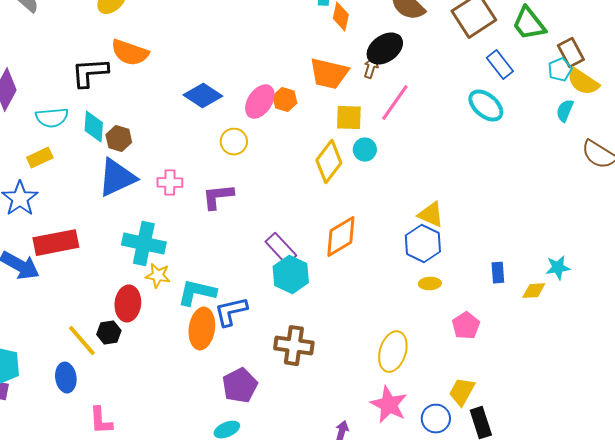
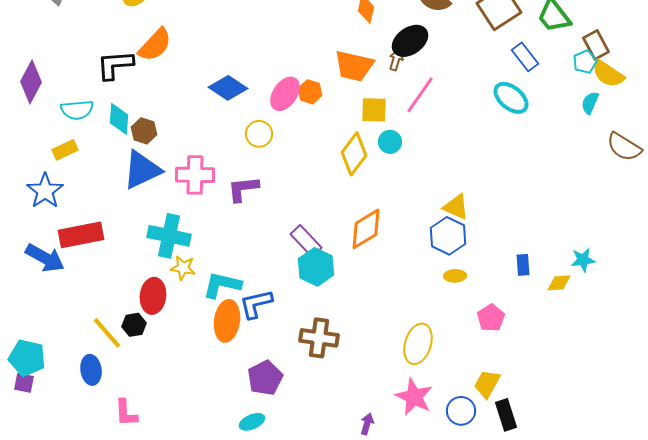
orange semicircle: (130, 53) -> (155, 45), turned -66
pink cross: (170, 183) -> (195, 175), size x1.5

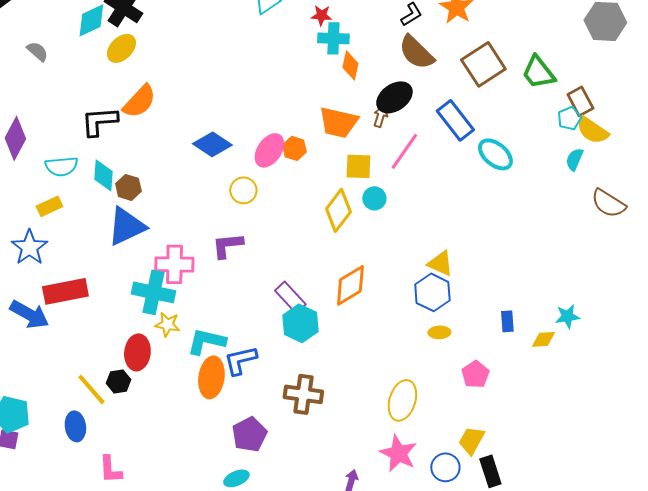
blue rectangle: (525, 57) -> (455, 120), moved, size x1.4
pink cross: (195, 175) -> (174, 264), moved

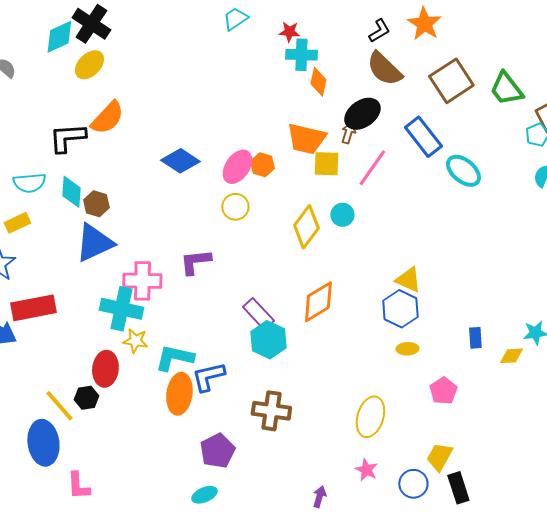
yellow square: (358, 166) -> (326, 164), moved
yellow circle: (243, 190) -> (235, 207), moved
blue ellipse: (75, 426) -> (43, 443), size x1.5
pink star: (398, 453) -> (366, 470), size x0.6

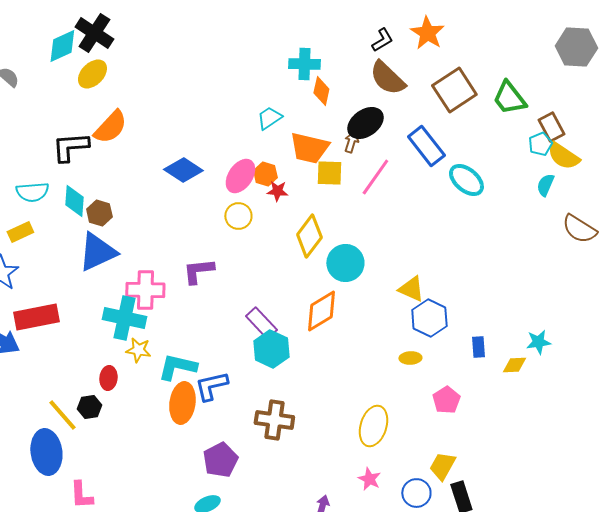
cyan trapezoid: (235, 19) -> (269, 118), moved
red star: (289, 32) -> (277, 191), moved
cyan circle: (342, 215) -> (345, 263), moved, size x1.6
blue hexagon: (400, 309) -> (429, 318), moved
red ellipse: (105, 369) -> (108, 378), size x0.7

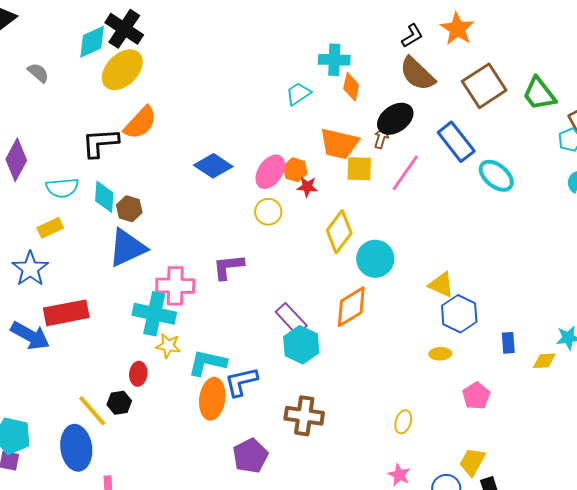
yellow ellipse: (92, 74) -> (122, 70), size x1.4
cyan trapezoid: (269, 118) -> (298, 94), moved
yellow ellipse: (373, 426) -> (403, 422), size x0.6

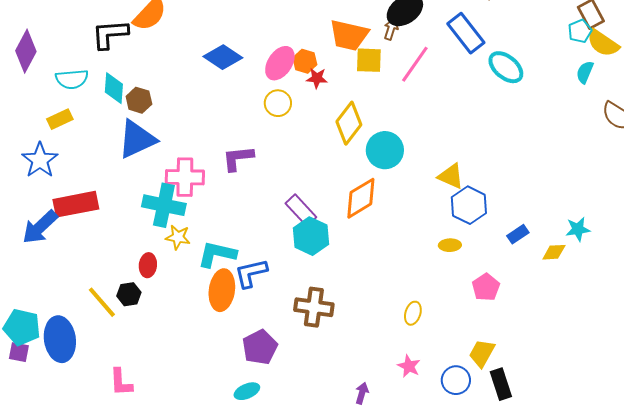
blue arrow: (30, 336) -> (40, 227), turned 108
blue rectangle: (508, 343) -> (518, 234), turned 60
blue ellipse: (76, 448) -> (60, 339), moved

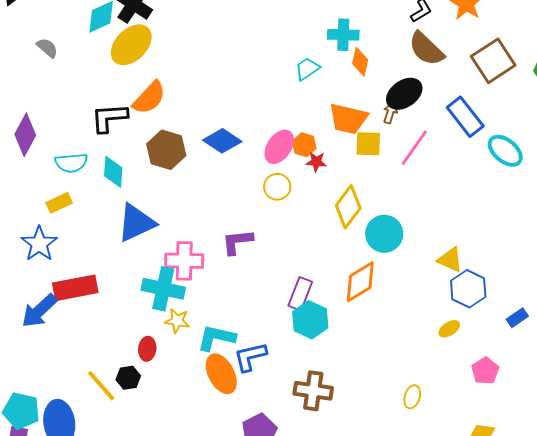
brown hexagon: (139, 100) -> (166, 150), moved, size x1.5
purple rectangle: (301, 210) -> (300, 294), turned 64
yellow ellipse: (450, 245) -> (449, 329), turned -30
orange ellipse: (222, 290) -> (221, 374), turned -36

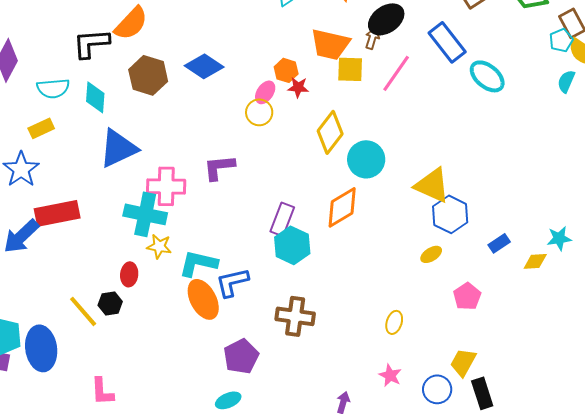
pink ellipse: (279, 147) -> (265, 92), moved, size x0.7
yellow triangle: (450, 260) -> (432, 185), size x1.4

